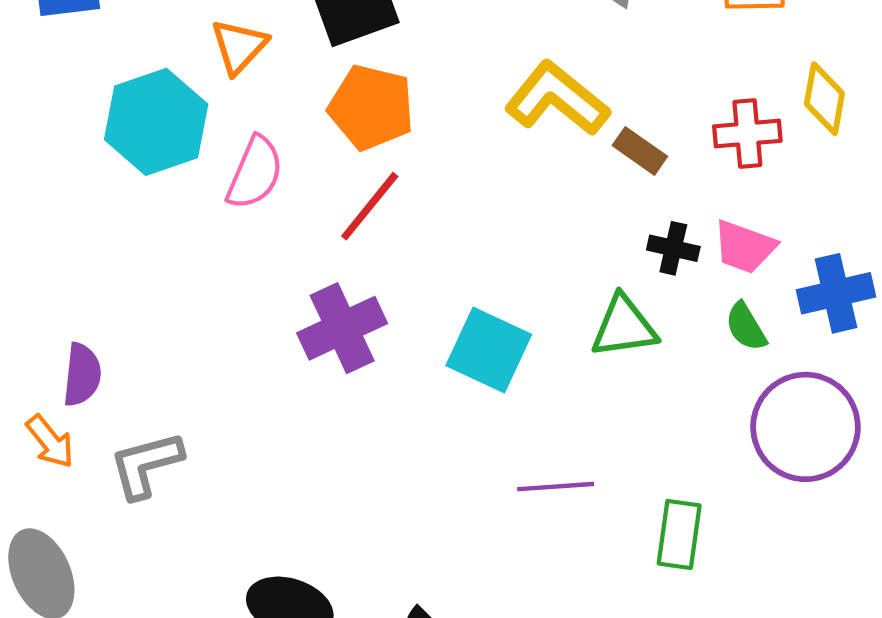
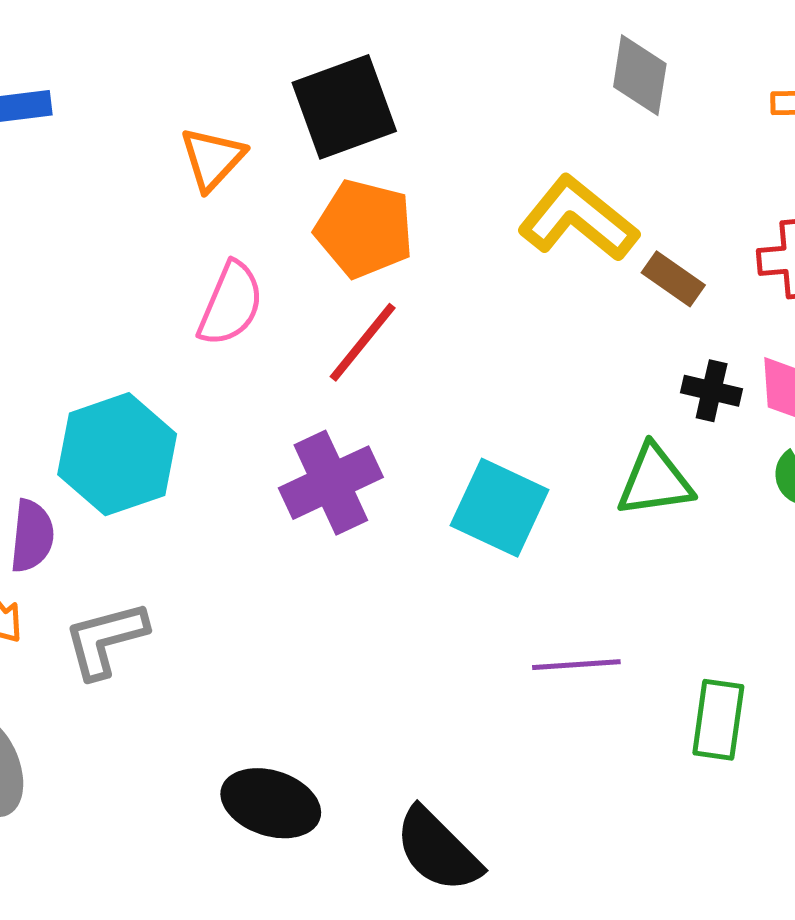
cyan hexagon: (156, 122) -> (117, 454), moved

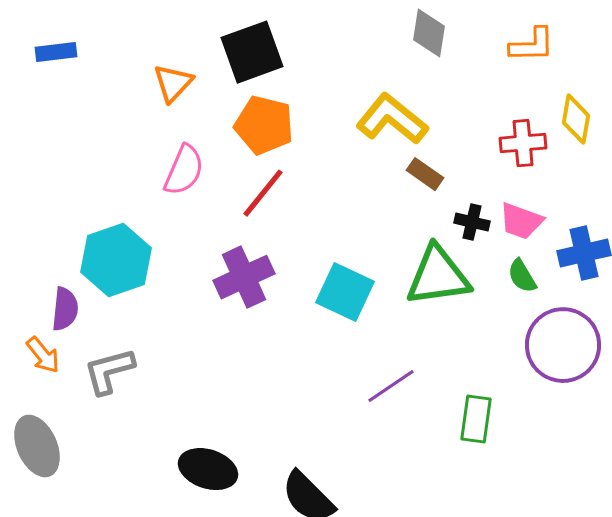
brown rectangle: (673, 279) -> (425, 174), moved
green triangle: (655, 481) -> (438, 276), size x1.4
purple line: (576, 665) -> (391, 386), turned -30

